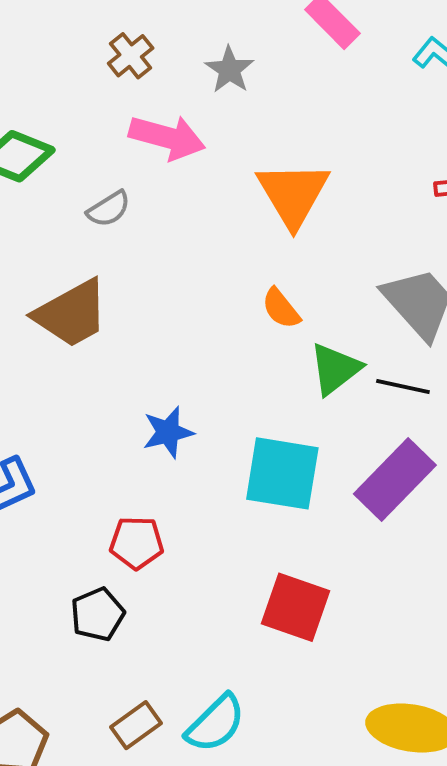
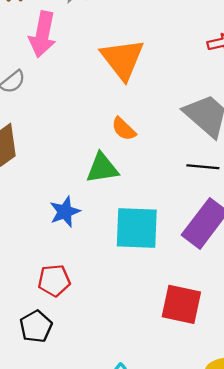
pink arrow: (167, 137) -> (43, 34), turned 93
green triangle: (335, 369) -> (102, 168), moved, turned 36
red square: (295, 607) -> (181, 304), moved

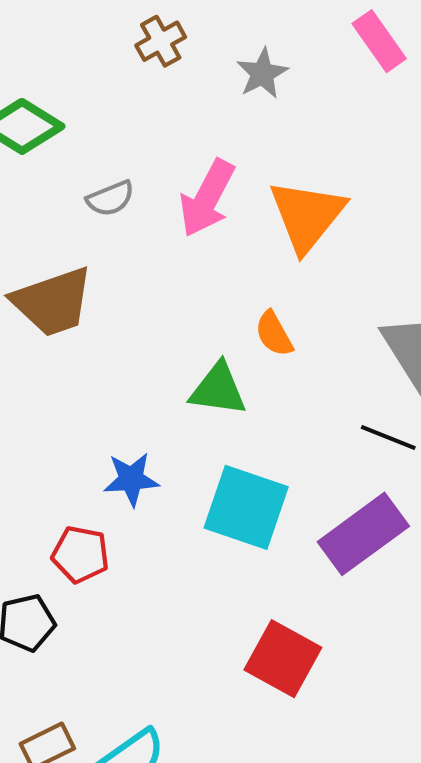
pink arrow: (43, 34) -> (207, 198), moved
blue star: (65, 212) -> (131, 479), moved

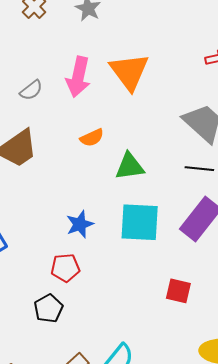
orange semicircle: (274, 334) -> (92, 138), moved, turned -70
green triangle: (218, 389) -> (130, 166), moved
red square: (283, 659) -> (178, 291), size x0.7

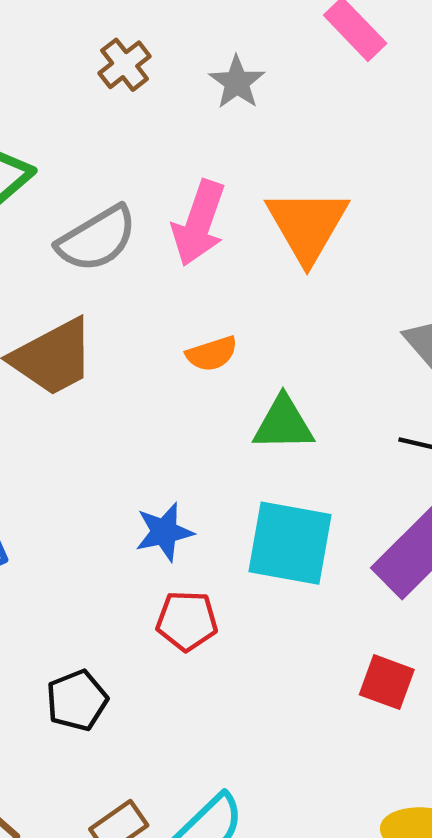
gray semicircle: (31, 90) -> (97, 239), size x1.6
red pentagon: (65, 268) -> (187, 621), moved
red square: (178, 291) -> (387, 682), moved

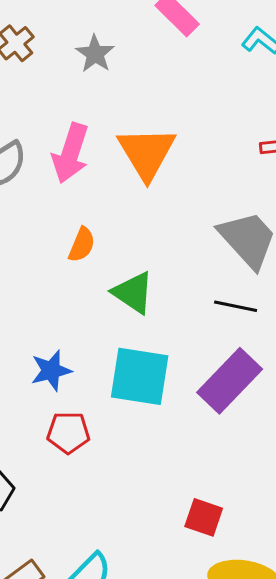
orange semicircle: (212, 354) -> (82, 245), turned -48
green triangle: (283, 424) -> (133, 293), turned 36
red square: (387, 682) -> (204, 517), moved

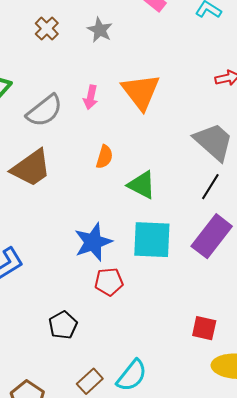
pink arrow: (71, 153) -> (91, 97), size x0.6
black line: (236, 306) -> (210, 187), turned -64
blue star: (51, 371) -> (93, 242), size x1.4

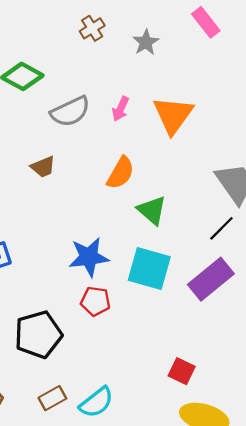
orange semicircle: (104, 157) -> (121, 173), size x1.4
brown trapezoid: (31, 168) -> (43, 167), size x0.6
black pentagon: (63, 325) -> (38, 335), size x1.6

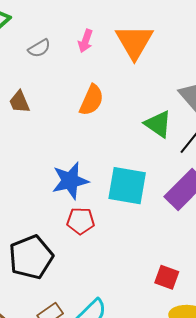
gray semicircle: (70, 111) -> (39, 48), size x0.6
brown trapezoid: (43, 167) -> (19, 102), turned 95
green triangle: (152, 210) -> (158, 124), moved

